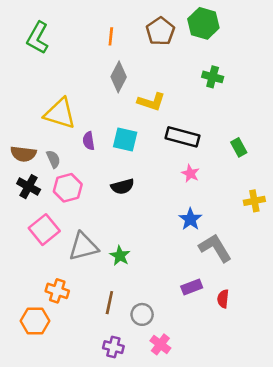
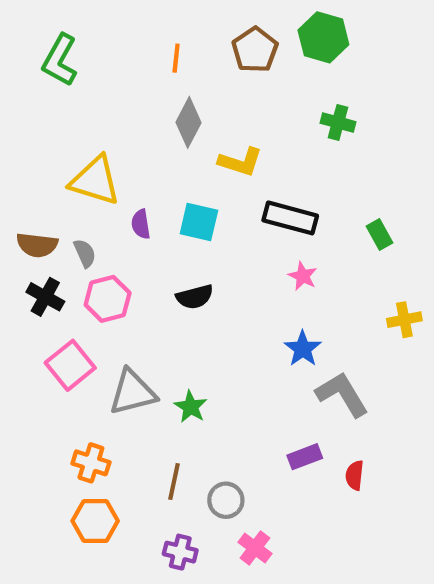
orange hexagon: (35, 321) -> (95, 521), moved

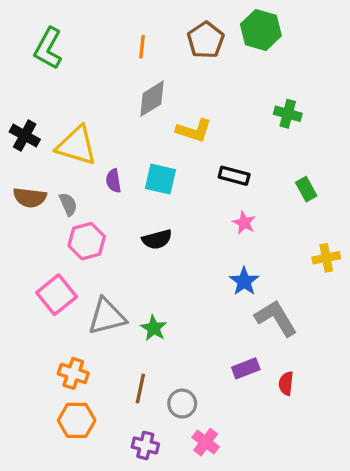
gray diamond: (189, 122) -> (152, 99), turned 30
green cross: (338, 122) -> (288, 114), moved
black rectangle: (290, 218) -> (234, 176), size x0.7
black cross: (45, 297) -> (25, 136), moved

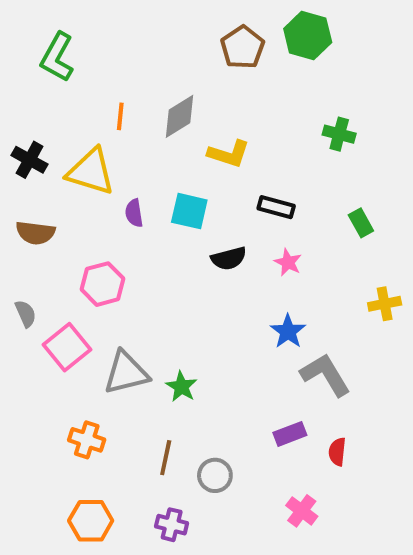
orange line: (142, 47) -> (120, 116), moved
gray semicircle: (68, 204) -> (26, 314), moved
black semicircle: (157, 239) -> (229, 258), moved
orange hexagon: (77, 420) -> (91, 521), moved
pink cross: (206, 442) -> (302, 511), moved

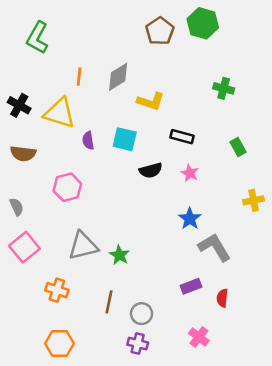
pink square: (67, 347) -> (24, 247), moved
purple cross: (172, 525) -> (138, 344), moved

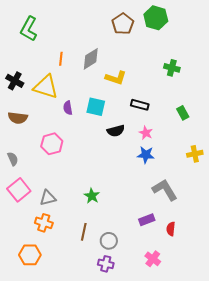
blue star: (190, 219) -> (146, 155), moved, turned -30
gray triangle: (83, 246) -> (48, 198), moved, size x0.7
orange hexagon: (60, 344) -> (30, 255), moved

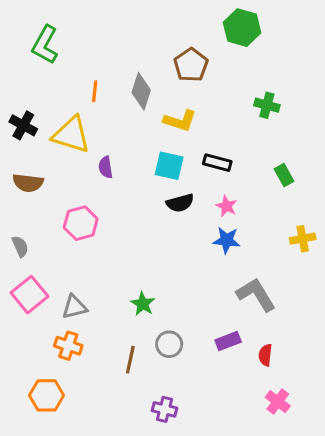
brown pentagon: (123, 24) -> (191, 65), moved
gray diamond: (91, 59) -> (141, 91), turned -40
cyan square: (96, 107) -> (169, 166), moved
gray circle: (109, 241) -> (169, 344), moved
pink cross: (153, 259) -> (278, 402), moved

